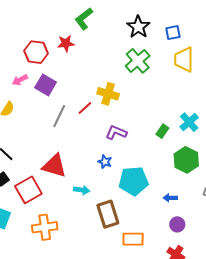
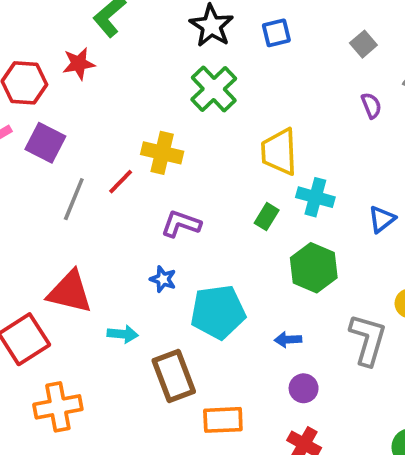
yellow trapezoid: (184, 59) -> (279, 152), moved
cyan cross: (189, 122) -> (315, 197), turned -30

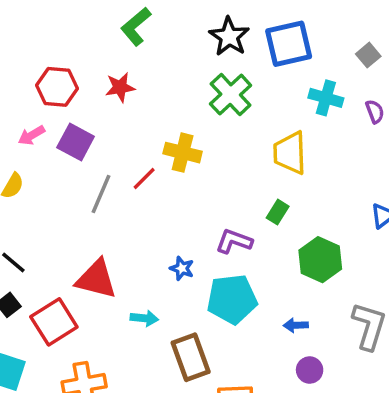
blue square: (276, 33) -> (289, 44), size x1.8
red star: (79, 64) -> (120, 87), moved
cyan cross: (315, 197) -> (326, 98), moved
purple L-shape: (181, 224) -> (234, 241), moved

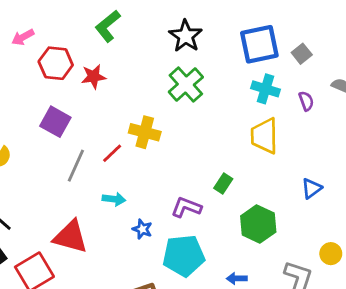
blue square: (289, 44) -> (259, 44), moved
red hexagon: (57, 87) -> (56, 63), moved
pink arrow: (31, 135) -> (23, 37), moved
yellow trapezoid: (290, 153) -> (264, 136), moved
cyan arrow: (144, 318) -> (114, 199), moved

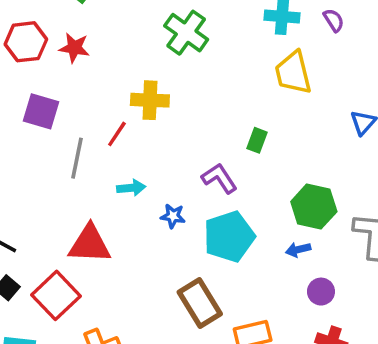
red star: (94, 77) -> (74, 48), turned 30
purple L-shape: (186, 207) -> (219, 178), turned 48
green hexagon: (258, 224) -> (314, 207), moved

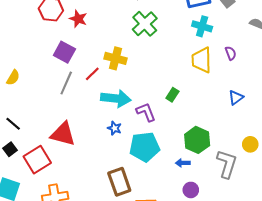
purple semicircle: (334, 20) -> (231, 53), moved
purple square: (41, 111) -> (64, 52), moved
cyan arrow: (131, 188) -> (116, 98), moved, size x1.8

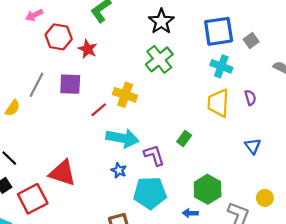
purple square: (64, 52) -> (70, 84), turned -30
gray line: (66, 83) -> (36, 85), moved
blue triangle: (236, 98) -> (253, 146), turned -35

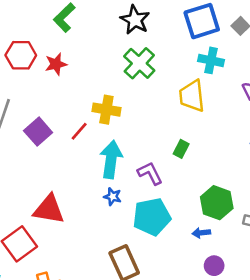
red star: (88, 49) -> (56, 64), turned -30
purple square: (70, 84) -> (38, 132), moved, turned -35
yellow trapezoid: (218, 103) -> (192, 96), moved
cyan arrow: (122, 138) -> (111, 159), turned -84

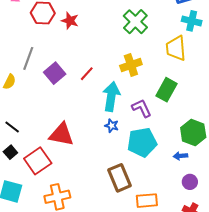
red star: (56, 64) -> (70, 21), turned 30
yellow cross: (106, 110) -> (131, 65), moved, turned -30
green rectangle: (181, 149) -> (166, 90), size x1.6

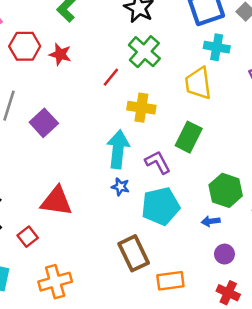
yellow cross: (131, 65) -> (141, 108), turned 30
red line: (87, 74) -> (111, 77), moved
red square: (38, 161) -> (28, 237), size x0.6

